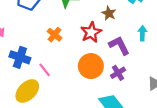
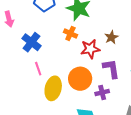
orange cross: (54, 35) -> (70, 33), moved, turned -32
blue cross: (20, 57) -> (31, 42), moved
yellow ellipse: (27, 91) -> (53, 88), moved, turned -50

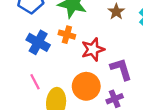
brown star: (111, 37) -> (116, 12), moved
blue cross: (31, 42) -> (38, 42), moved

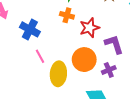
blue cross: (38, 42) -> (30, 29), moved

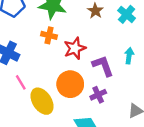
yellow ellipse: (58, 74) -> (42, 101), turned -35

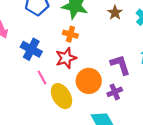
red star: (75, 48) -> (66, 58), moved

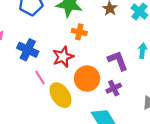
orange cross: (70, 34) -> (79, 32), moved

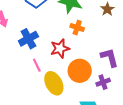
blue cross: (28, 50) -> (28, 39), turned 30

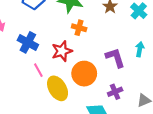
blue cross: (28, 39) -> (28, 42), turned -30
purple cross: (103, 82) -> (115, 92), moved

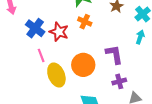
cyan arrow: (140, 49) -> (140, 37), moved
red star: (62, 51) -> (59, 32), moved, turned 30
purple cross: (115, 92) -> (119, 81), moved

